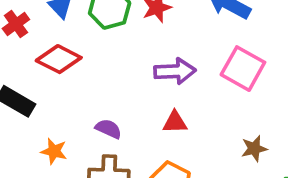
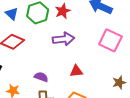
purple arrow: (175, 71) -> (63, 39), moved

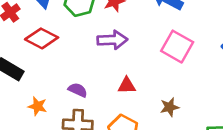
brown star: (119, 82) -> (169, 107), moved

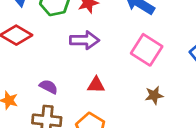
brown star: (169, 107) -> (154, 95), moved

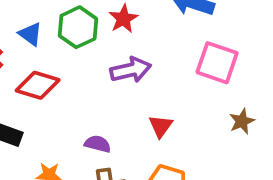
red triangle: (96, 85) -> (161, 126), turned -42

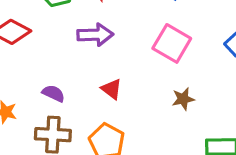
red triangle: (161, 126) -> (112, 89), turned -40

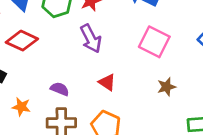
purple arrow: (95, 35) -> (91, 39), turned 68

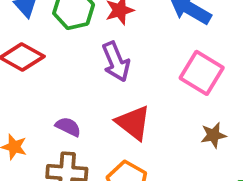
red triangle: (107, 82) -> (133, 123), size x1.5

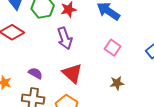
pink square: (202, 73) -> (113, 48), size x0.7

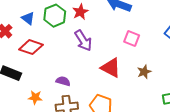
red triangle: (72, 73) -> (111, 68), moved

